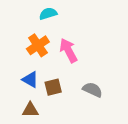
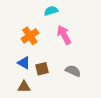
cyan semicircle: (48, 14) -> (51, 11), moved
pink arrow: (68, 50) -> (64, 35), moved

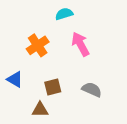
blue triangle: (24, 63) -> (15, 79), moved
brown triangle: (24, 87) -> (40, 110), moved

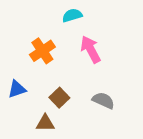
blue triangle: (15, 79) -> (17, 89), turned -48
brown square: (53, 87) -> (59, 98), turned -30

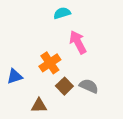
orange cross: (42, 51) -> (50, 63), moved
brown square: (59, 98) -> (64, 86), moved

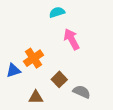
orange cross: (50, 63) -> (34, 58), moved
gray semicircle: (89, 86) -> (82, 92), moved

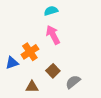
pink arrow: (72, 39) -> (53, 35), moved
gray semicircle: (82, 92) -> (73, 82), turned -63

